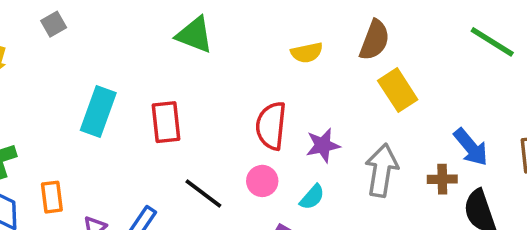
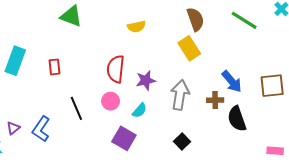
brown semicircle: (375, 40) -> (195, 19), moved, turned -40
red rectangle: (166, 122) -> (55, 67), size x0.7
black line: (203, 193) -> (76, 108), turned 30

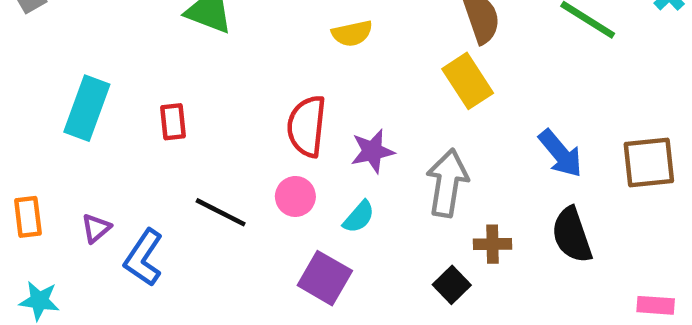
brown cross: (215, 100) -> (493, 244), moved
black line: (76, 108) -> (221, 212), turned -40
purple triangle: (13, 128) -> (96, 228), moved

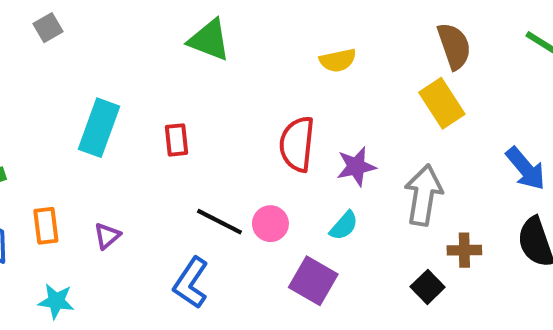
pink circle: (295, 196) -> (270, 224), moved
blue L-shape: (144, 258) -> (191, 283), moved

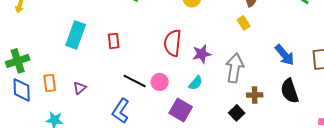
yellow rectangle: (442, 103) -> (244, 23), size x0.6

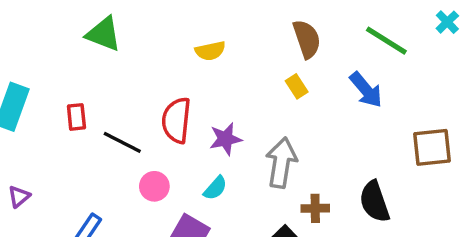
blue arrow: (285, 55) -> (366, 90), moved
black line: (135, 81) -> (122, 142), moved

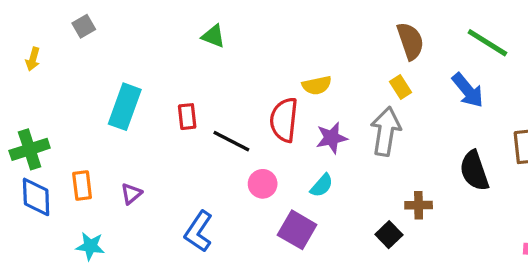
green triangle: (104, 34) -> (213, 36), size x0.7
yellow semicircle: (210, 51) -> (317, 85), moved
gray arrow: (281, 163) -> (386, 131), moved
black semicircle: (374, 202) -> (474, 171), moved

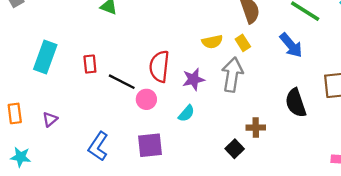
yellow semicircle: (317, 85) -> (212, 42), moved
pink circle: (263, 184) -> (146, 99), moved
purple square: (297, 230) -> (150, 145), moved, turned -36

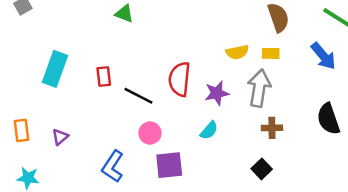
yellow rectangle: (243, 43) -> (271, 53), turned -56
pink circle: (146, 99) -> (150, 133), moved
brown cross: (256, 128) -> (272, 128), moved

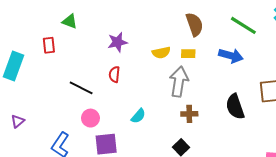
blue arrow: (323, 56) -> (231, 56), turned -35
red rectangle: (104, 77) -> (49, 45), moved
red semicircle: (180, 79) -> (114, 74), size x0.6
purple star: (217, 93) -> (118, 42), moved

